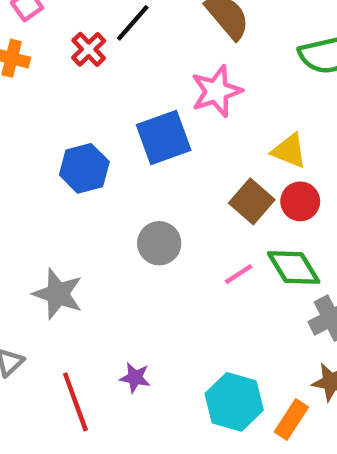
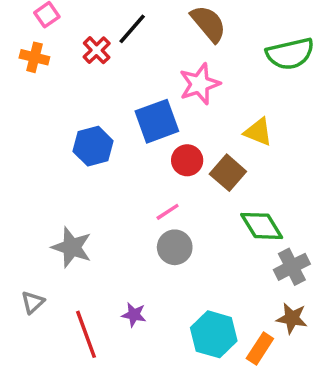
red circle: (300, 201) -> (187, 160), moved
gray circle: (159, 243) -> (175, 247), moved
pink line: (239, 274) -> (168, 212), moved

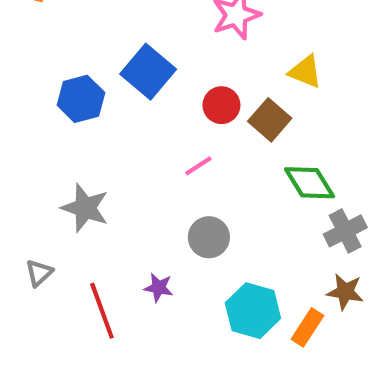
blue square: (157, 121) -> (148, 72), moved, turned -30
blue hexagon: (93, 146) -> (81, 99), moved
gray circle: (175, 247) -> (209, 237), moved

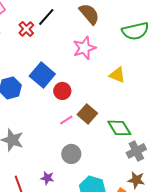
red circle: (221, 105) -> (62, 91), moved
brown square: (270, 120) -> (87, 114), moved

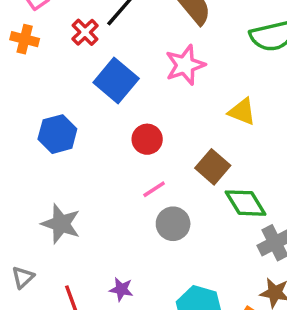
blue square: (42, 75) -> (116, 81), moved
brown square: (87, 114) -> (213, 167), moved
gray circle: (71, 154) -> (173, 224), moved

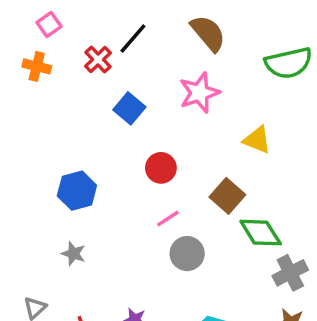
blue square: (116, 81) -> (129, 108), size x0.7
blue hexagon: (57, 134) -> (77, 191), moved
gray star: (61, 224) -> (73, 254), size x0.6

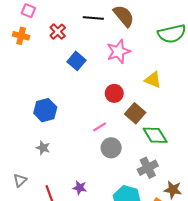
pink square: (49, 24) -> (28, 11), turned -32
black line: (133, 38) -> (93, 18), moved, turned 54
red circle: (161, 168) -> (114, 93), moved
gray cross: (290, 273) -> (148, 168), moved

